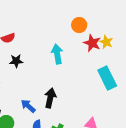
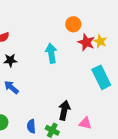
black arrow: (50, 98) -> (64, 110), moved
blue arrow: (28, 106) -> (11, 87), moved

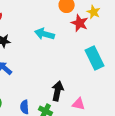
yellow star: (100, 41) -> (94, 12), moved
cyan arrow: (51, 53) -> (45, 34), turned -66

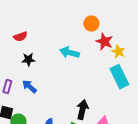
yellow star: (94, 12) -> (118, 52), moved

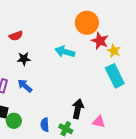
orange circle: (91, 24) -> (87, 23), size x1.5

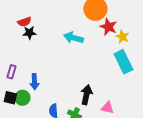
black star: (24, 59) -> (29, 33), moved
blue arrow: (25, 86) -> (34, 82), moved, turned -133
green circle: (14, 121) -> (22, 98), moved

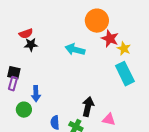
black square: (10, 98) -> (14, 73), moved

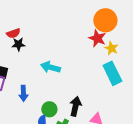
orange circle: (97, 21) -> (105, 20), moved
cyan arrow: (75, 50) -> (50, 67), moved
green circle: (24, 110) -> (49, 109), moved

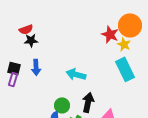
orange circle: (105, 20) -> (130, 25), moved
cyan arrow: (50, 67) -> (76, 74), moved
blue arrow: (23, 93) -> (36, 67), moved

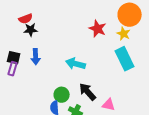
red star: (110, 34) -> (98, 29), moved
black arrow: (88, 102) -> (88, 92), turned -54

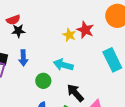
yellow star: (124, 34) -> (69, 35), moved
green circle: (62, 95) -> (43, 81), moved

